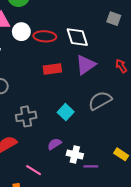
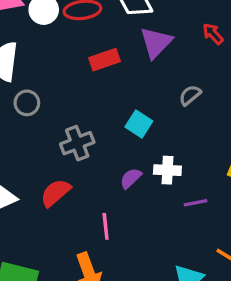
gray semicircle: (100, 101) -> (190, 95), size x0.6
white cross: (75, 155) -> (167, 170), moved
pink line: (34, 170) -> (106, 226), turned 63

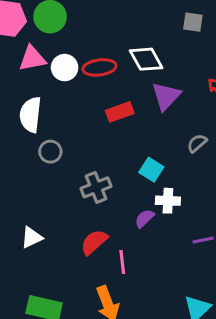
white cross: (167, 170) -> (168, 201), moved
red semicircle: (55, 193) -> (94, 242), moved

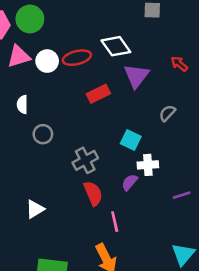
white semicircle: (30, 115) -> (22, 104), size x0.6
red semicircle: (94, 242) -> (93, 193), moved, turned 115

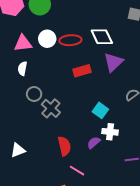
pink triangle: (19, 56) -> (23, 43), moved
gray cross: (85, 160) -> (51, 108), moved, turned -30
pink line: (115, 222) -> (77, 171), turned -56

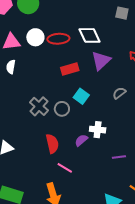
gray circle: (34, 94) -> (62, 109), moved
cyan square: (100, 110) -> (81, 96), moved

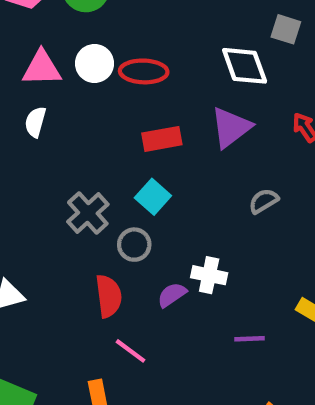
white diamond: (89, 35) -> (245, 66), moved
cyan square: (81, 96) -> (153, 197), moved
gray circle: (62, 109) -> (134, 245), moved

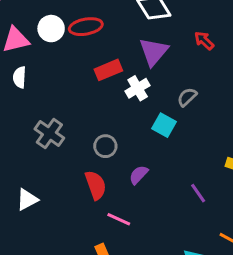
cyan square: (153, 197) -> (164, 125), moved
gray cross: (88, 213) -> (49, 134), moved
white cross: (209, 275) -> (138, 88), moved, turned -30
purple line: (250, 339) -> (198, 193), turned 70

